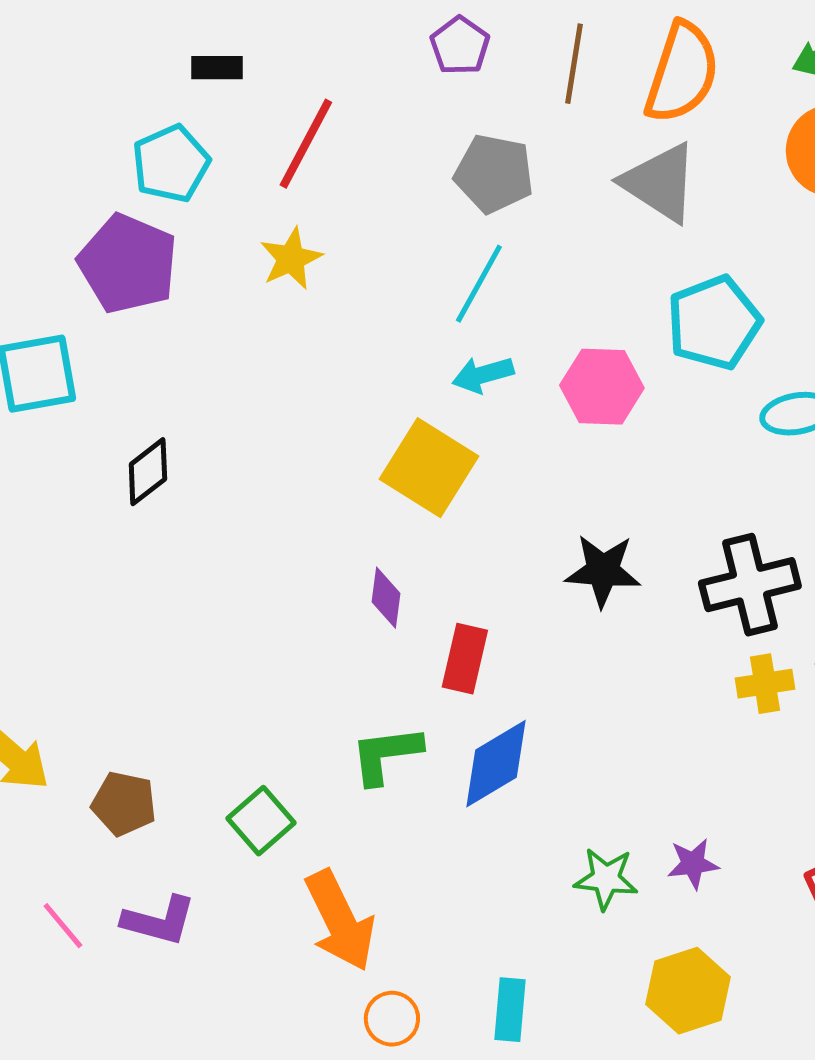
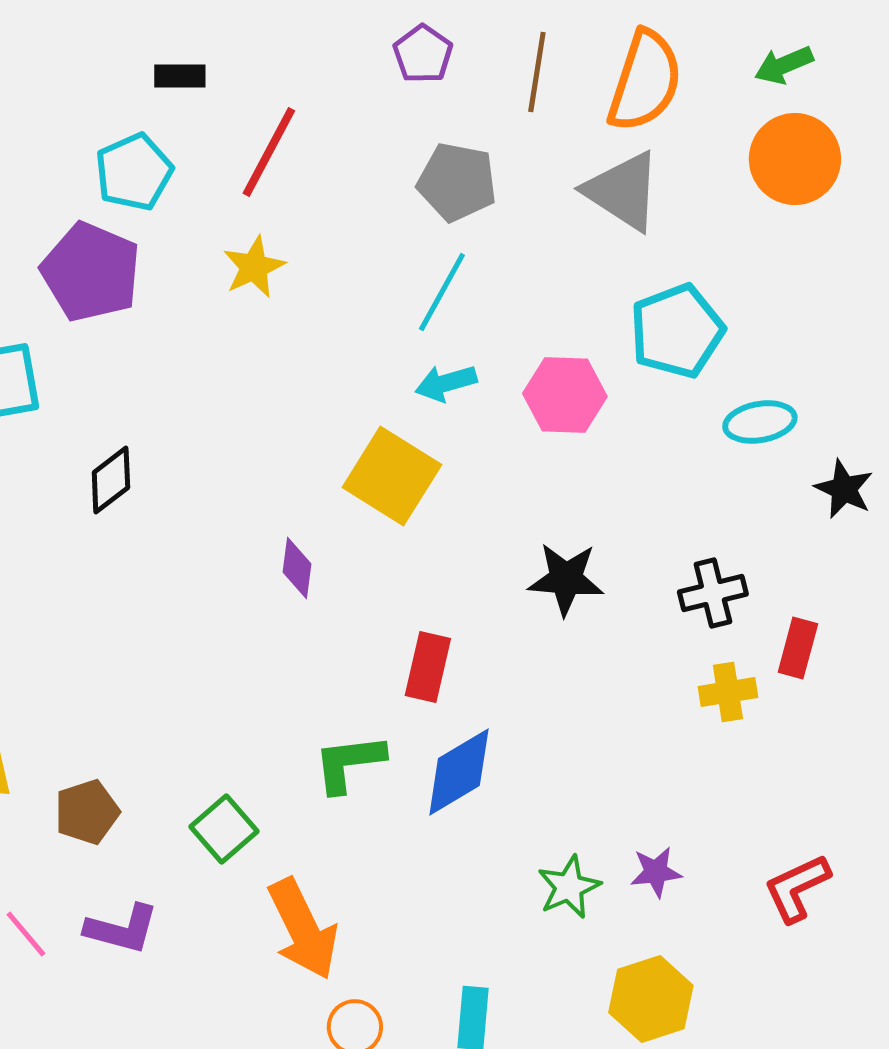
black cross: (750, 585) -> (713, 593), size x0.7
purple diamond: (386, 598) -> (297, 568), moved
brown pentagon: (124, 804) -> (87, 812), turned -30
green star: (606, 879) -> (569, 887), turned -30

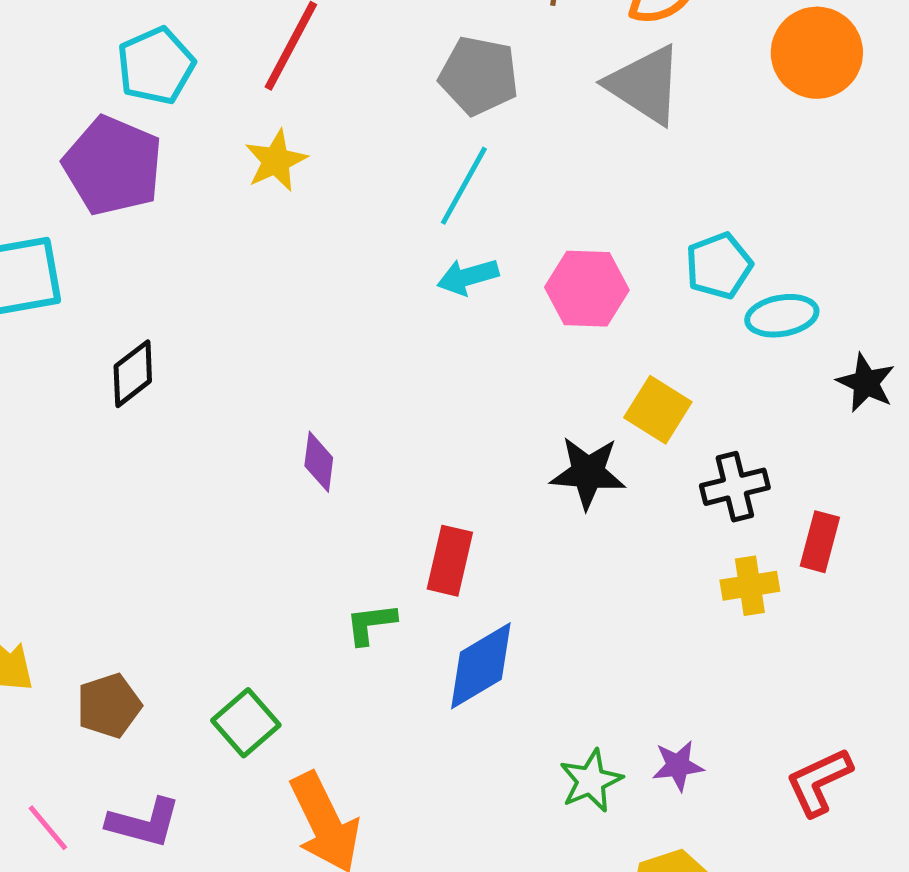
cyan pentagon: (677, 331) -> (719, 266), moved, size x0.7
yellow square: (392, 476) -> (658, 410), moved, size x0.7
green L-shape: (349, 763) -> (371, 624), moved, size x0.7

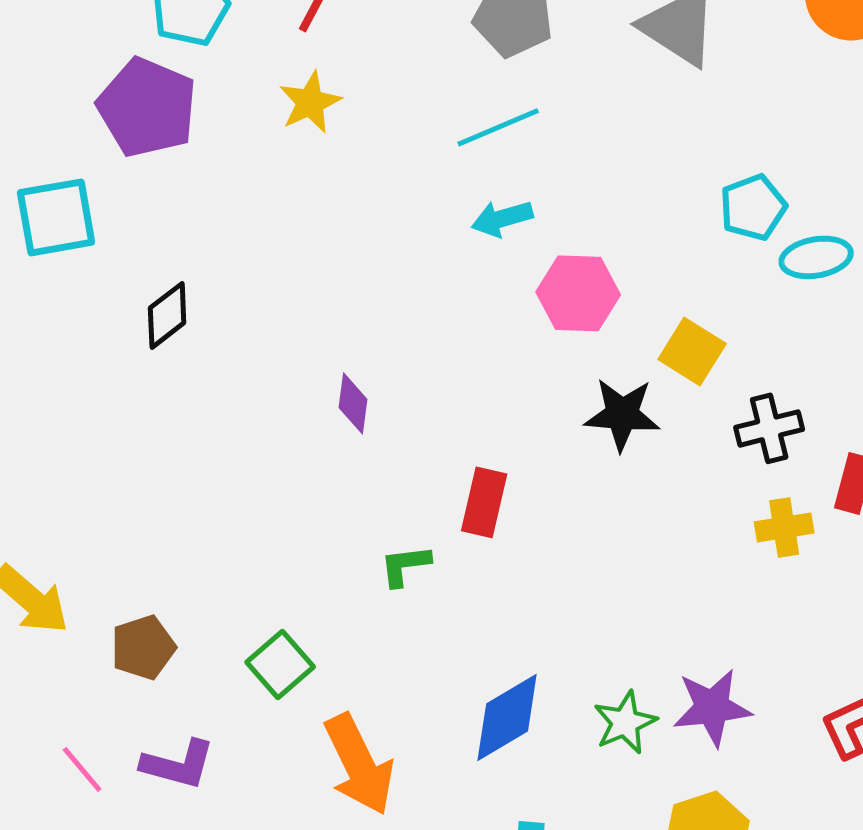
cyan line: (464, 186) -> (498, 127), turned 38
pink hexagon: (587, 289) -> (578, 293), moved
blue diamond: (481, 666) -> (507, 717), moved
purple star: (678, 766) -> (712, 707), size x1.5

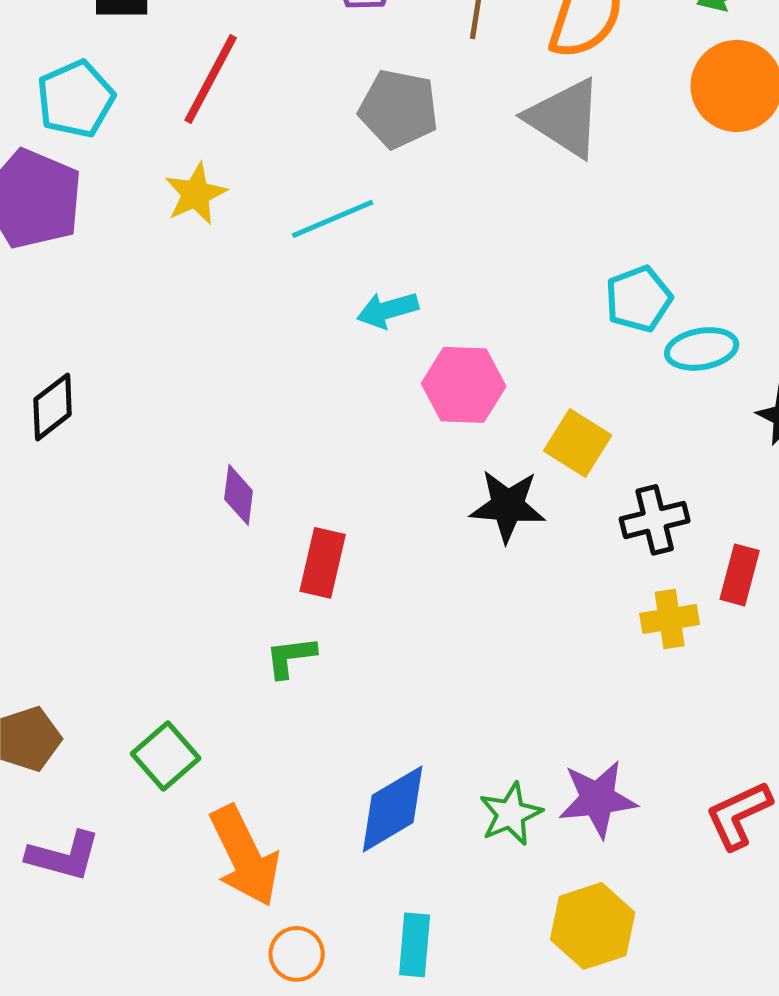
cyan line: (498, 127) -> (333, 219), moved
red rectangle: (484, 502) -> (323, 563), moved

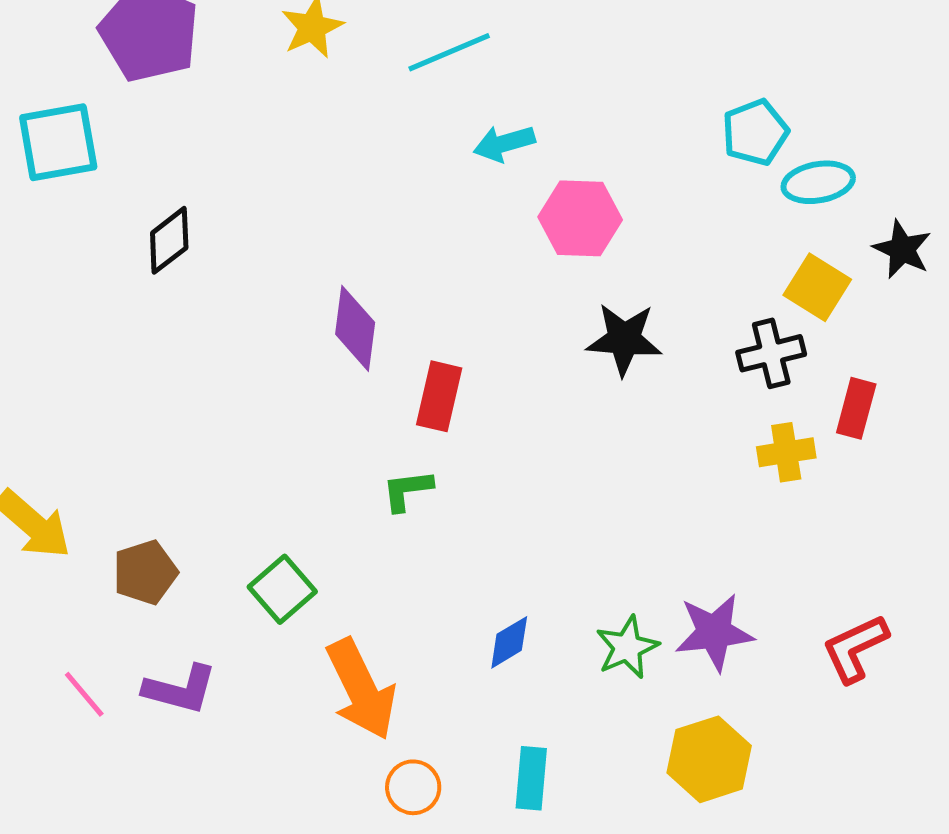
yellow square: (578, 443) -> (817, 287), moved
purple diamond: (239, 495) -> (355, 328), size x1.4
blue diamond: (393, 809) -> (509, 642), size x0.6

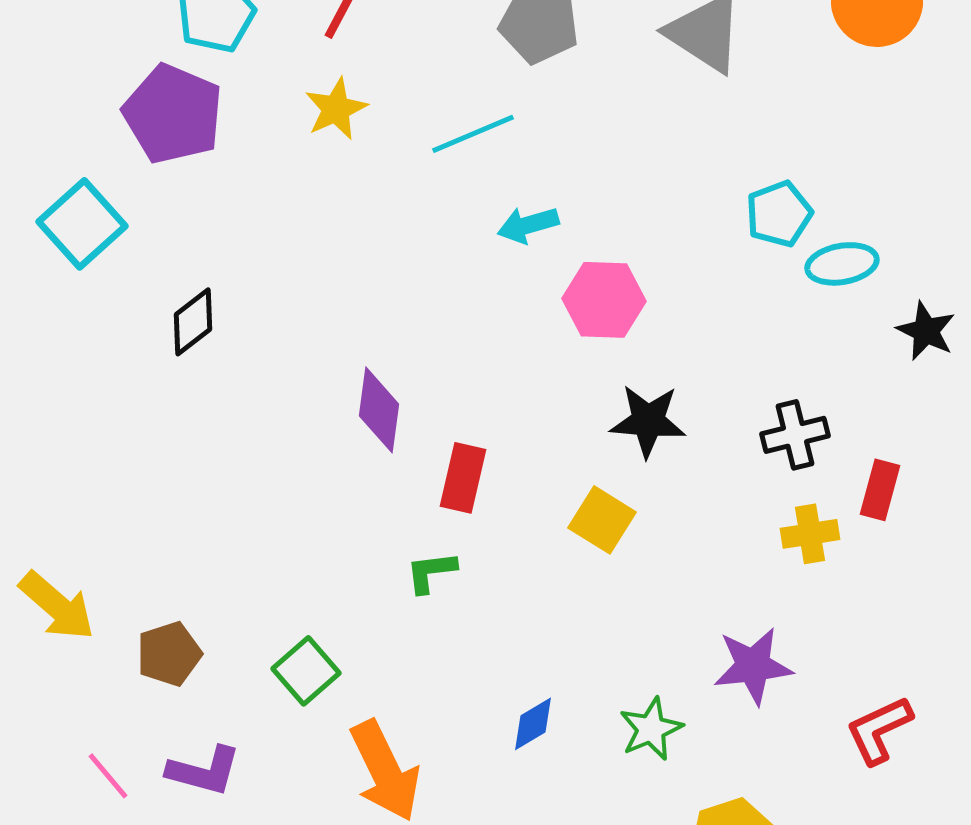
cyan square: (58, 142) -> (82, 224), turned -32
yellow square: (817, 287) -> (602, 520), moved
purple star: (714, 632) -> (753, 666), moved

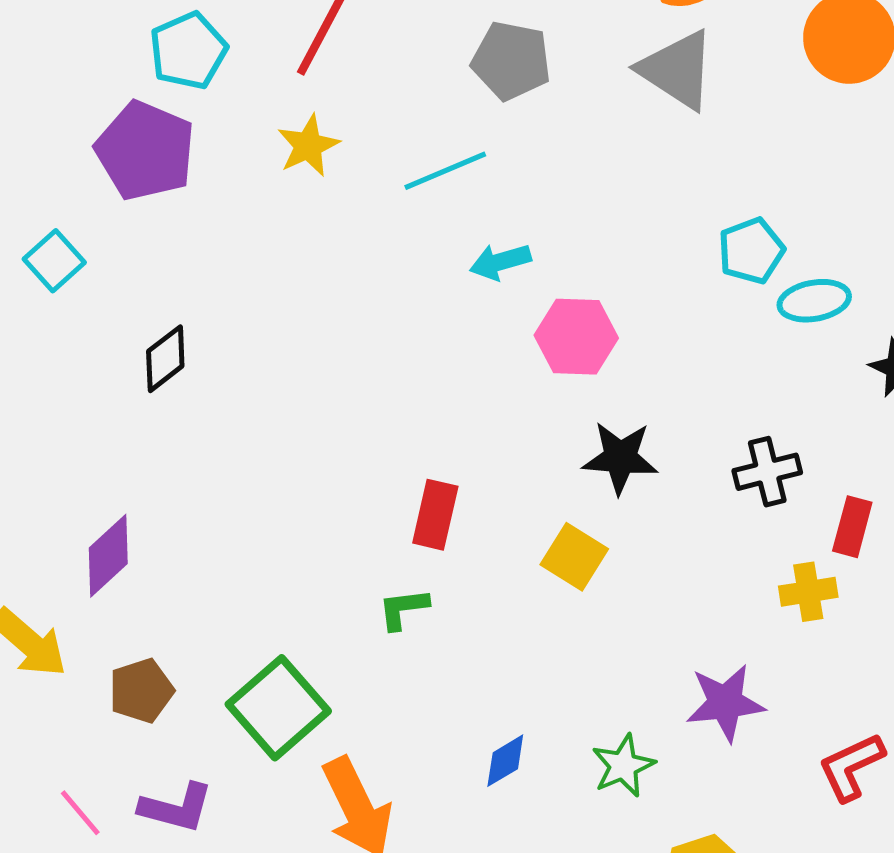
cyan square: (82, 224) -> (54, 261), size x0.7
purple diamond: (379, 410) -> (108, 556), moved, turned 40
yellow cross: (810, 534) -> (808, 592), moved
green square: (306, 671) -> (278, 708), size x1.5

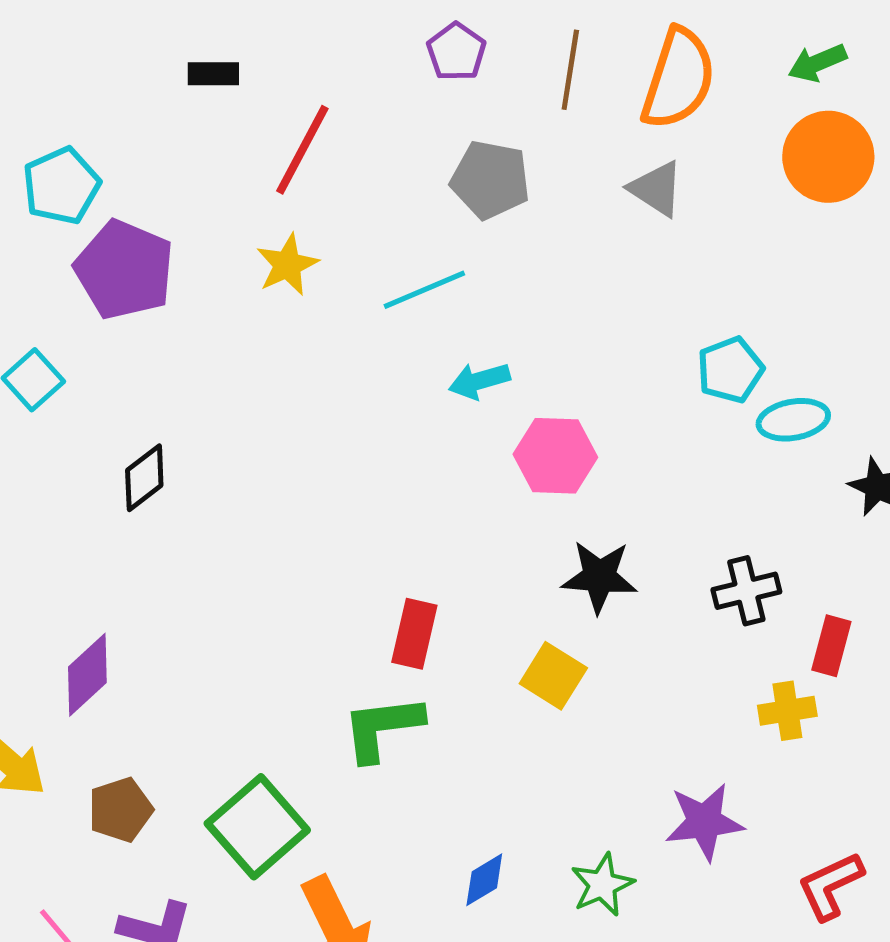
cyan pentagon: (188, 51) -> (61, 186), moved
gray triangle: (677, 70) -> (656, 189), size x0.7
green L-shape: (403, 609) -> (382, 728), size x1.6

